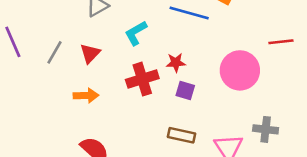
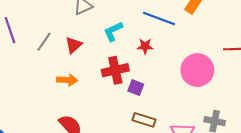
red star: (176, 63) -> (145, 46), moved
purple square: (185, 91) -> (136, 88), moved

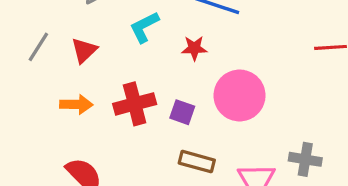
red cross: (115, 70) -> (135, 104), moved
pink circle: (197, 70) -> (240, 95), moved

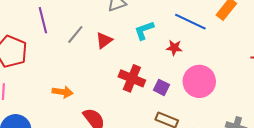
orange arrow: (76, 104) -> (63, 92), moved
red cross: (135, 104) -> (132, 78), turned 30

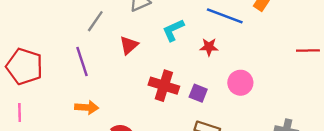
purple line: (43, 20) -> (82, 62), moved
gray line: (75, 35) -> (95, 21), moved
pink circle: (199, 81) -> (240, 83), size x0.7

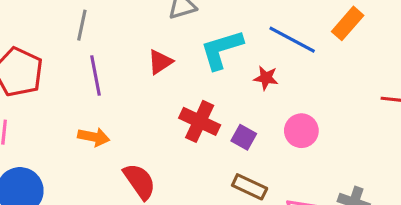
gray line: (95, 21) -> (82, 25), moved, turned -30
cyan L-shape: (173, 30) -> (222, 49), size x1.4

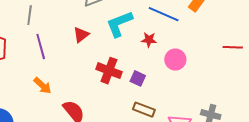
pink circle: (301, 131) -> (175, 60), moved
orange arrow: (94, 137) -> (43, 86), turned 36

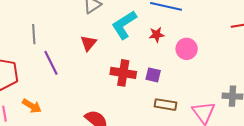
orange arrow: (43, 86) -> (32, 106), moved

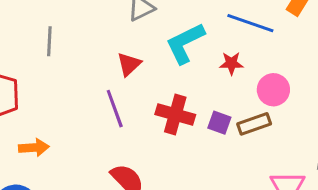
purple line: (51, 63) -> (115, 109), moved
brown rectangle: (165, 105) -> (254, 124), moved, turned -35
orange arrow: (32, 106) -> (34, 147), turned -42

